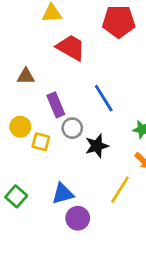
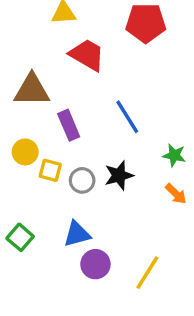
brown triangle: (26, 76) -> (32, 90), size x1.6
gray circle: (72, 128) -> (82, 180), moved
yellow line: (120, 190) -> (147, 273), moved

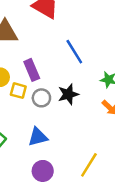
purple rectangle: (69, 125) -> (32, 70), moved
purple circle: (95, 264) -> (43, 171), moved

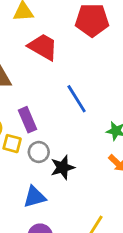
black star: (68, 94) -> (63, 167), moved

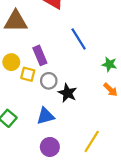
black star: (63, 167) -> (67, 93), turned -30

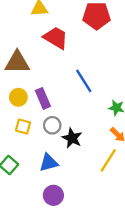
yellow circle: (11, 62) -> (18, 97), moved
yellow square: (28, 74) -> (23, 126), moved
yellow line: (92, 141) -> (108, 160), moved

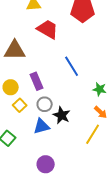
yellow circle: (18, 97) -> (11, 87), moved
yellow square: (23, 126) -> (20, 105), turned 32
blue triangle: (49, 163) -> (42, 126), moved

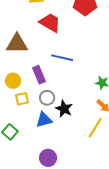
blue line: (72, 66) -> (62, 58), moved, turned -45
yellow square: (20, 105) -> (22, 99), turned 32

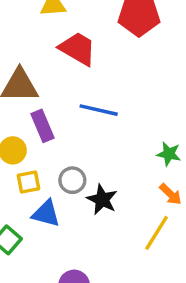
purple rectangle: (39, 75) -> (43, 126), moved
blue triangle: (44, 120) -> (46, 214), moved, turned 30

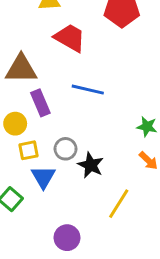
blue triangle: (46, 214) -> (43, 177), turned 45
yellow line: (157, 233) -> (119, 204), moved

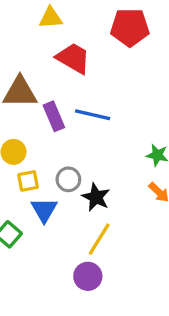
purple rectangle: (40, 103) -> (54, 116), moved
yellow line: (119, 204) -> (99, 239), moved
purple circle: (67, 238) -> (88, 276), moved

